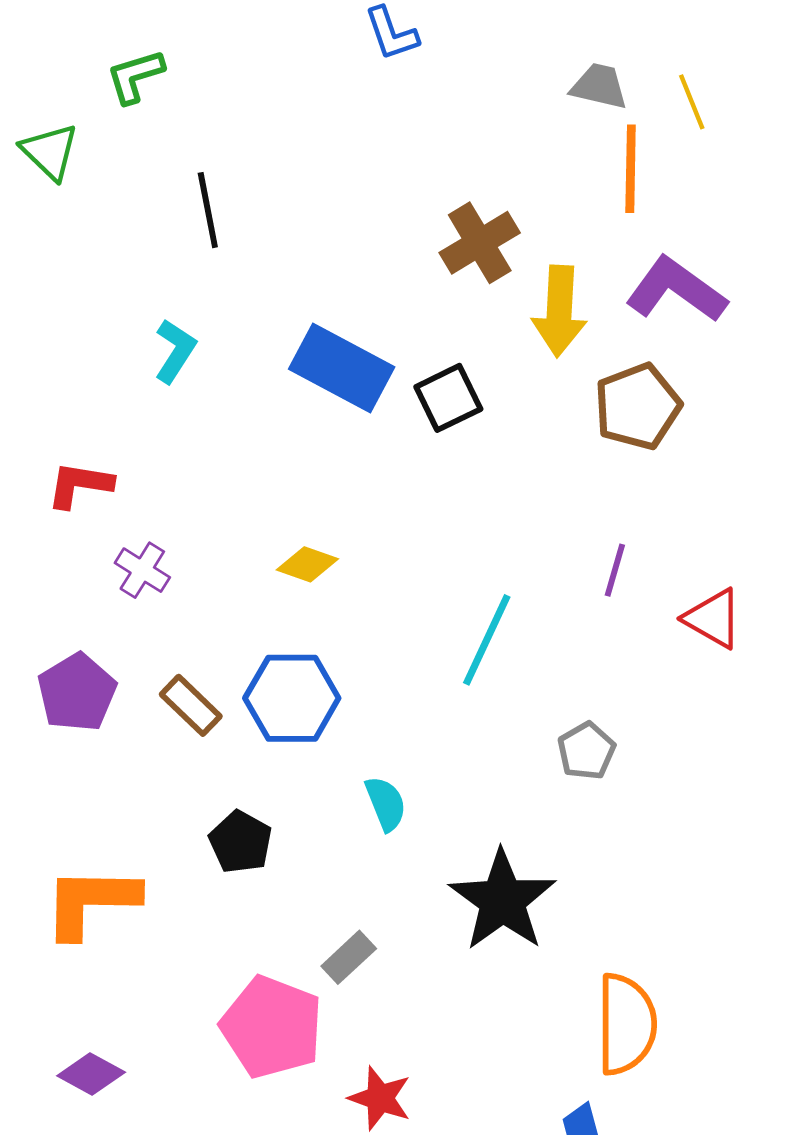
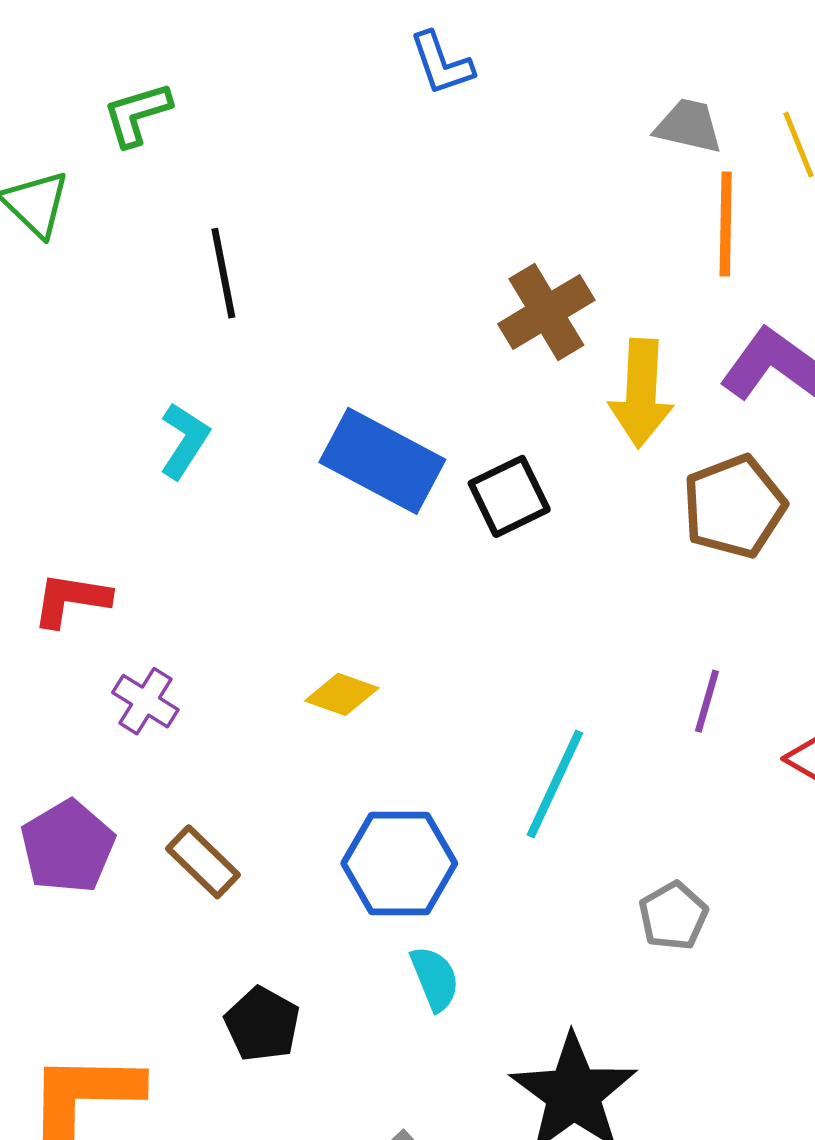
blue hexagon: (292, 698) -> (399, 863), moved

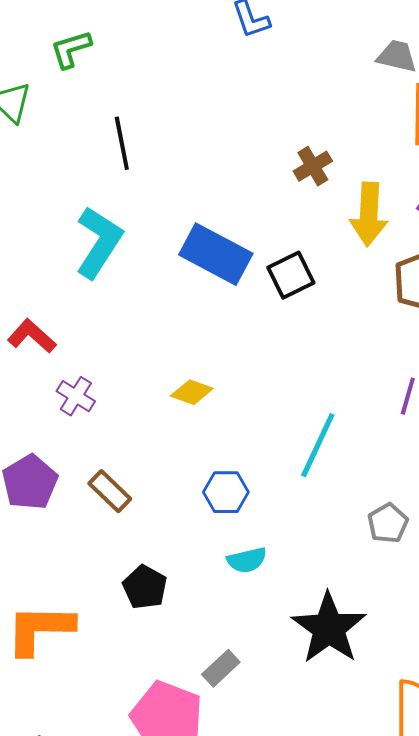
brown cross: (546, 312) -> (313, 166), size x0.7
cyan L-shape: (184, 441) -> (99, 242), size x1.6
red L-shape: (71, 600) -> (32, 336), turned 33
blue hexagon: (399, 863) -> (226, 492), size x0.7
cyan semicircle: (435, 979) -> (247, 560), turned 99

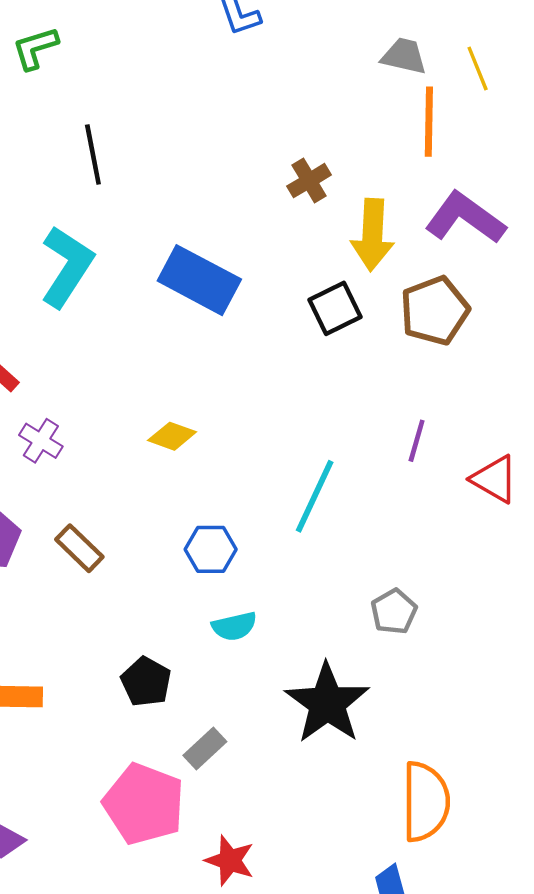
black square: (291, 275) -> (335, 308), moved
gray pentagon: (388, 523) -> (394, 612), moved
black pentagon: (145, 587) -> (146, 682), moved

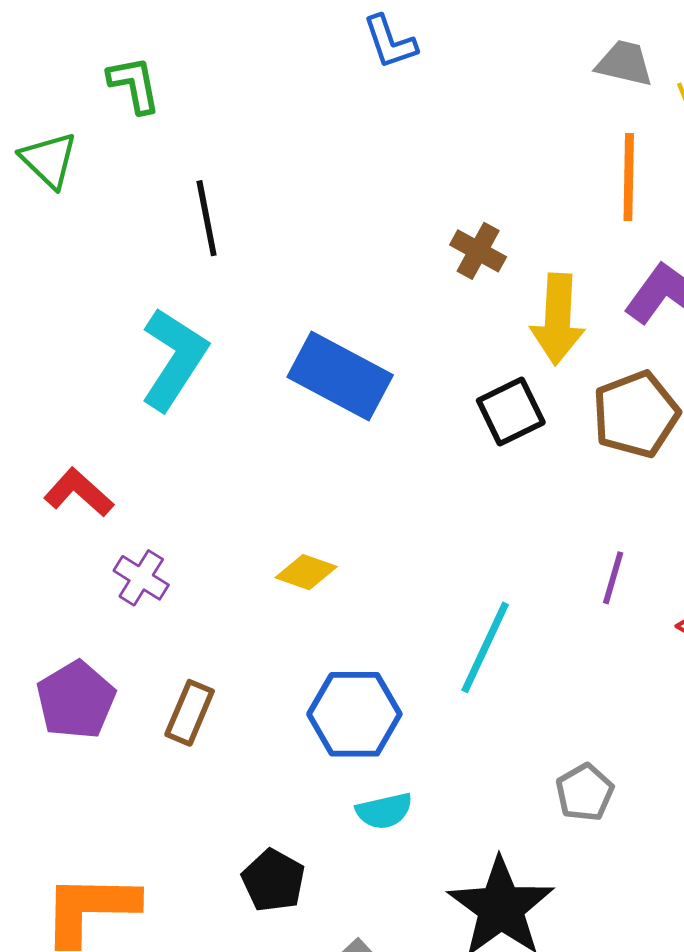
green L-shape: (35, 48) -> (134, 85), turned 96
gray trapezoid: (404, 56) -> (624, 63), moved
brown cross: (309, 181) -> (478, 251), turned -30
brown rectangle: (79, 548) -> (190, 713), turned 69
blue hexagon: (211, 549) -> (354, 714), size x1.4

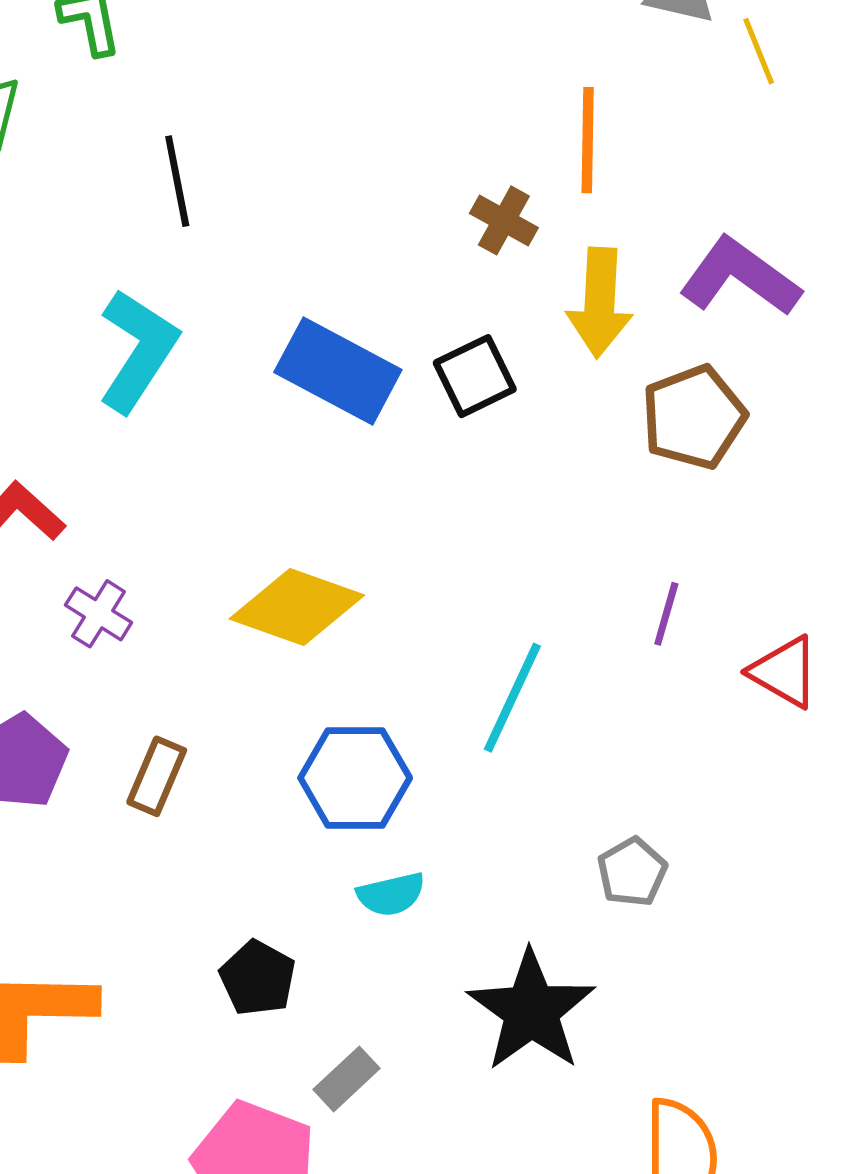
orange line: (629, 177) -> (588, 140), moved
black square: (511, 412) -> (475, 376), moved
yellow diamond: (306, 572) -> (297, 607), size x1.8

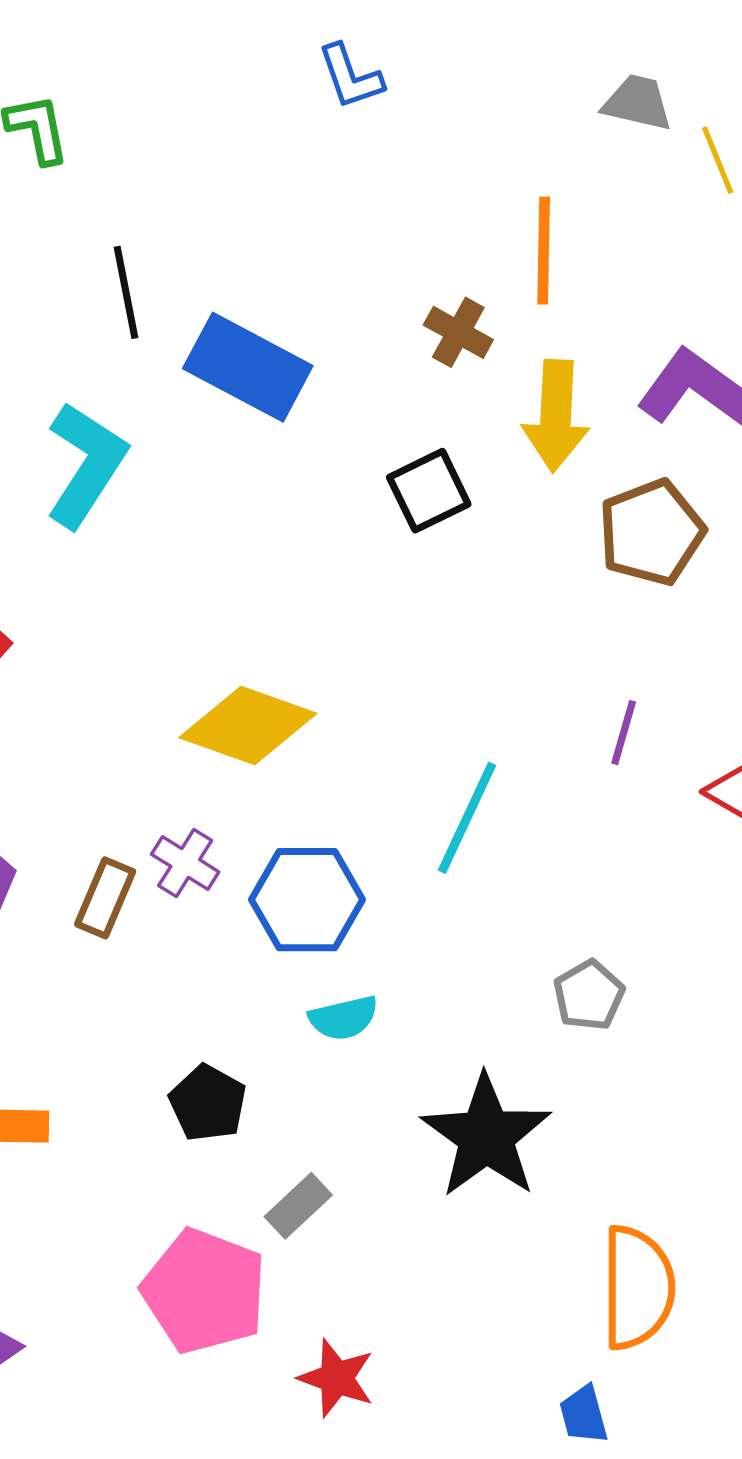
blue rectangle: (338, 371) -> (248, 367), moved
purple cross: (99, 614) -> (185, 863), moved

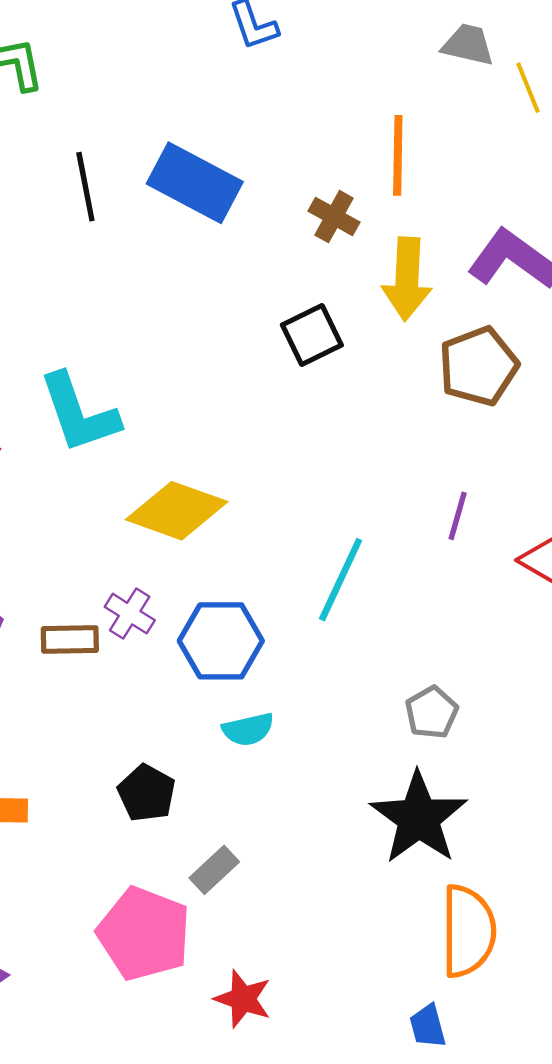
blue rectangle: (248, 367) -> (195, 183), moved
cyan L-shape: (86, 465) -> (79, 413), moved, turned 128
brown rectangle: (105, 898) -> (70, 640), turned 66
black star: (486, 1136) -> (419, 818), moved

